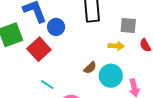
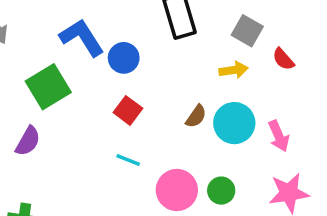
gray square: (128, 25) -> (247, 31), turned 36
red square: (39, 49) -> (128, 110), moved, size x0.7

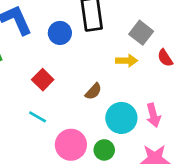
blue circle: (124, 58) -> (60, 33), moved
cyan circle: (234, 123) -> (121, 118), moved

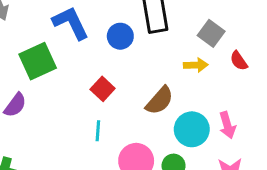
brown semicircle: (93, 91) -> (160, 101), size x1.5
cyan line: (38, 117) -> (98, 131), turned 66

